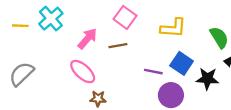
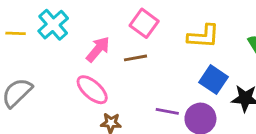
purple line: (153, 72) -> (167, 111), moved

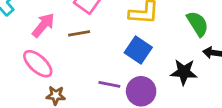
blue square: (213, 80) -> (138, 50), moved

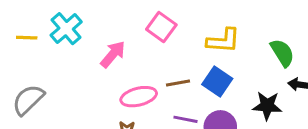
brown line: (79, 33) -> (178, 83), moved
pink ellipse: (38, 64) -> (139, 97), moved, turned -56

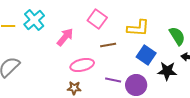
blue square: (217, 81) -> (146, 55), moved
brown line: (178, 83) -> (108, 45), moved

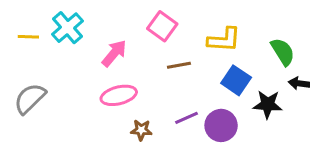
pink ellipse: (82, 65) -> (119, 95), moved
purple line: (113, 80) -> (186, 118), turned -35
brown star: (74, 88) -> (141, 130), moved

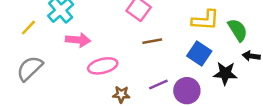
yellow line: (28, 37) -> (28, 28), moved, turned -49
yellow L-shape: (224, 40) -> (205, 20), moved
pink arrow: (114, 53) -> (78, 40), moved, turned 55

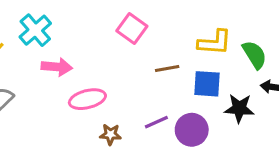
brown line: (152, 41) -> (167, 68), moved
blue square: (199, 54) -> (207, 84), turned -30

